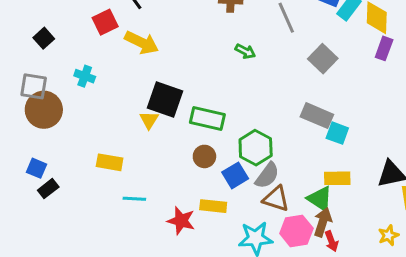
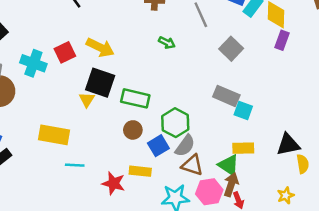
red square: (105, 22) -> (65, 52), moved
yellow arrow: (142, 43) -> (100, 47), moved
cyan cross: (85, 76) -> (33, 63), size x1.5
yellow rectangle: (110, 162) -> (54, 135), size x1.4

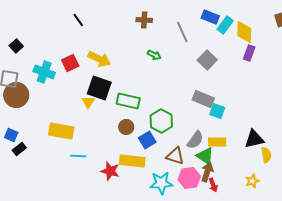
gray semicircle: (185, 146) -> (195, 140), moved
yellow rectangle: (140, 171) -> (132, 161), size x1.4

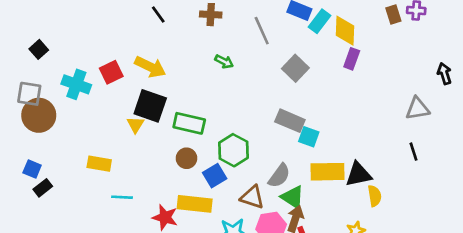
black line: (78, 20) -> (158, 15), moved
yellow rectangle: (61, 131) -> (99, 164), size x0.7
yellow rectangle: (217, 142) -> (328, 172), moved, size x1.4

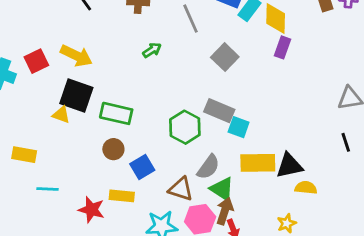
green arrow: (224, 62) -> (152, 50), turned -60
yellow triangle: (135, 125) -> (61, 115), turned -42
green hexagon: (234, 150) -> (185, 127), moved
yellow semicircle: (375, 196) -> (306, 188), turned -75
yellow rectangle: (195, 204) -> (122, 196), size x0.7

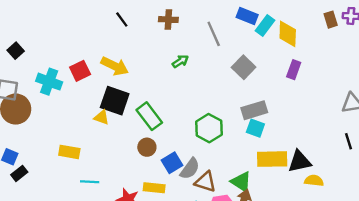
purple rectangle: (283, 47) -> (294, 70), moved
gray rectangle: (219, 111) -> (254, 110), moved, turned -40
green rectangle: (116, 113) -> (149, 116), turned 40
gray semicircle: (208, 167) -> (190, 169), moved

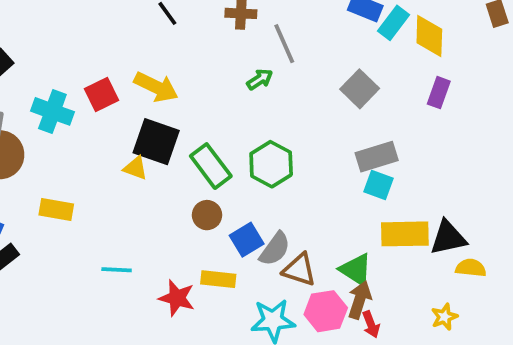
gray line: (214, 34) -> (284, 44), moved
green hexagon: (209, 128) -> (271, 164), moved
yellow rectangle: (69, 152) -> (56, 209), moved

